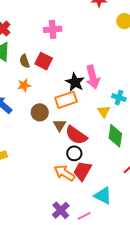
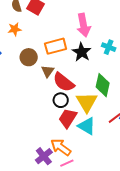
black star: (75, 82) -> (82, 52), moved
yellow triangle: (104, 111) -> (87, 102), moved, size x1.6
orange arrow: (64, 173) -> (61, 147), moved
cyan triangle: (103, 196) -> (87, 126), moved

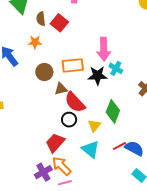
cyan cross: (109, 47) -> (116, 68), moved
black star: (82, 52) -> (97, 76), turned 30
brown triangle: (48, 71) -> (61, 89), turned 32
yellow triangle: (87, 102) -> (94, 126), size x0.6
red trapezoid: (68, 118) -> (55, 143), moved

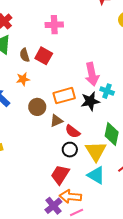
red semicircle: (75, 102) -> (73, 131), size x0.7
yellow triangle: (94, 126) -> (96, 151), size x1.6
orange arrow: (62, 166) -> (70, 197), turned -30

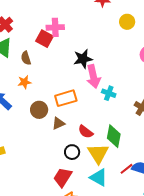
red square: (44, 56) -> (44, 39), moved
black star: (90, 101) -> (83, 59), moved
red semicircle: (73, 131) -> (86, 132), moved

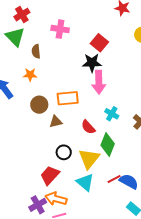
pink cross: (55, 27) -> (60, 29), moved
red square: (44, 39) -> (99, 43), moved
cyan cross: (109, 93) -> (112, 114), moved
red semicircle: (86, 132) -> (88, 127), moved

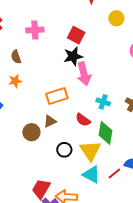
brown circle: (39, 105) -> (31, 132), moved
red trapezoid: (50, 175) -> (41, 189), moved
red line: (114, 179) -> (114, 174), moved

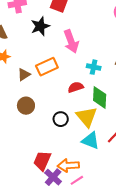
black star: (73, 56) -> (40, 26), moved
red semicircle: (83, 120) -> (76, 87), turned 133
brown triangle: (50, 121) -> (24, 75), moved

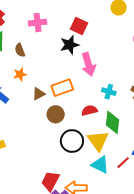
black star: (40, 26) -> (70, 45), moved
brown circle: (26, 106) -> (56, 114), moved
black circle: (61, 119) -> (72, 141), size x1.5

